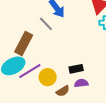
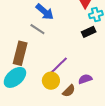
black rectangle: (76, 69) -> (89, 32), moved
purple line: (30, 71) -> (58, 66), moved

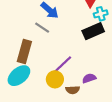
black rectangle: (89, 32) -> (93, 31), size x1.5
brown semicircle: (69, 91) -> (73, 90), turned 40

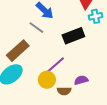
black rectangle: (93, 31) -> (73, 36), moved
brown rectangle: (24, 52) -> (18, 51), turned 30

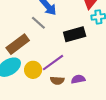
yellow circle: (47, 80) -> (33, 70), moved
brown semicircle: (64, 91) -> (57, 80), moved

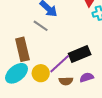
black rectangle: (75, 34) -> (80, 54), moved
brown rectangle: (18, 44) -> (22, 49), turned -60

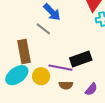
purple line: (60, 64) -> (60, 68), turned 50
purple semicircle: (87, 77) -> (91, 89), moved, turned 144

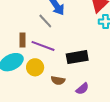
brown rectangle: (24, 52) -> (22, 40), size x0.6
purple line: (60, 68) -> (43, 46), moved

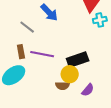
gray line: (45, 21) -> (27, 27), moved
yellow circle: (35, 67) -> (70, 74), moved

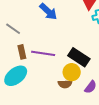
gray line: (27, 27) -> (13, 29), moved
black rectangle: (78, 60) -> (79, 57), turned 55

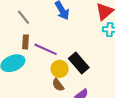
yellow circle: (72, 72) -> (60, 69), moved
brown semicircle: (65, 84) -> (58, 85), turned 40

